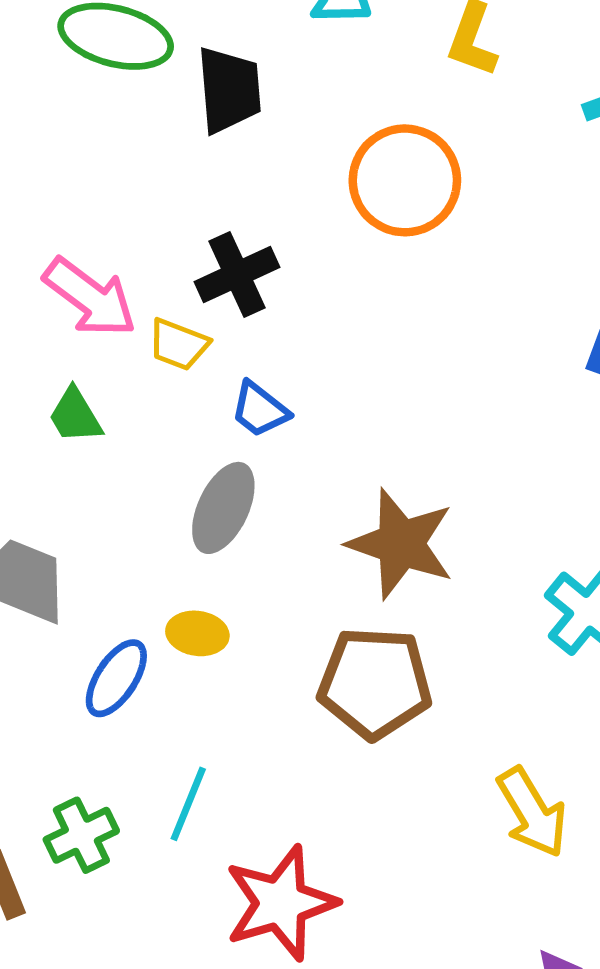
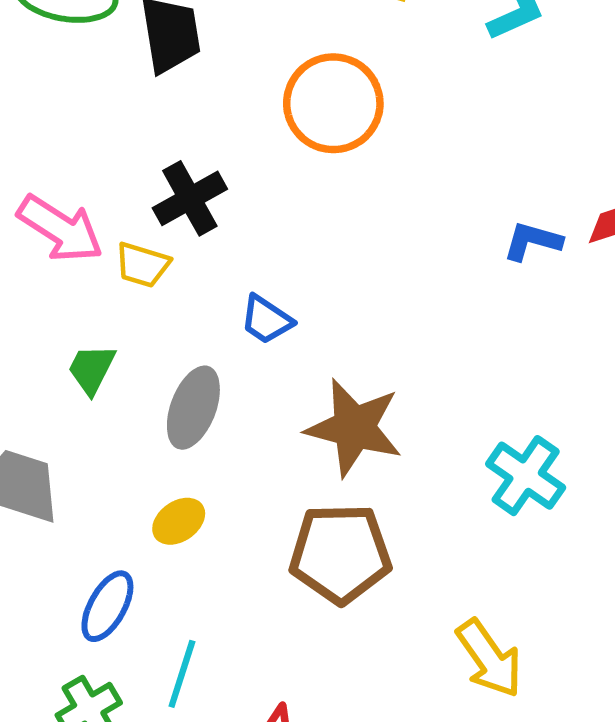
blue trapezoid: (260, 409) -> (266, 320), moved
green trapezoid: (75, 416) -> (92, 369), moved, turned 62
yellow ellipse: (197, 633) -> (179, 521), turned -39
blue ellipse: (116, 678) -> (107, 606), moved

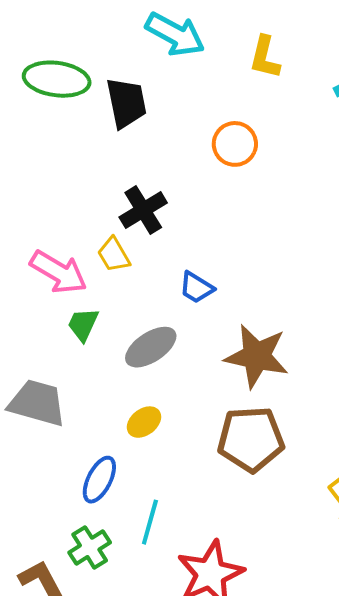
orange circle: (333, 103) -> (235, 144), size x0.7
pink arrow: (60, 229) -> (59, 272), moved
yellow trapezoid: (142, 265) -> (114, 255), turned 45
gray ellipse: (193, 408) -> (151, 347), turned 38

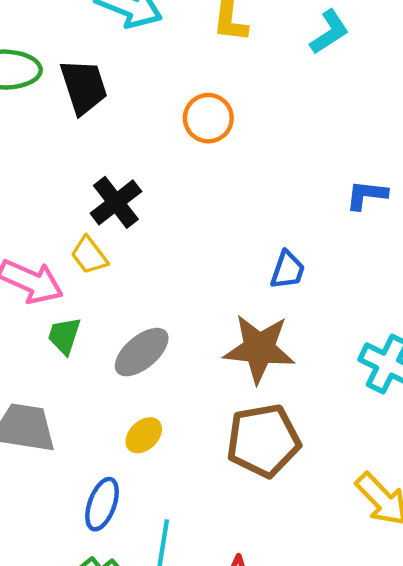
blue trapezoid: (196, 288) -> (288, 270), moved, turned -96

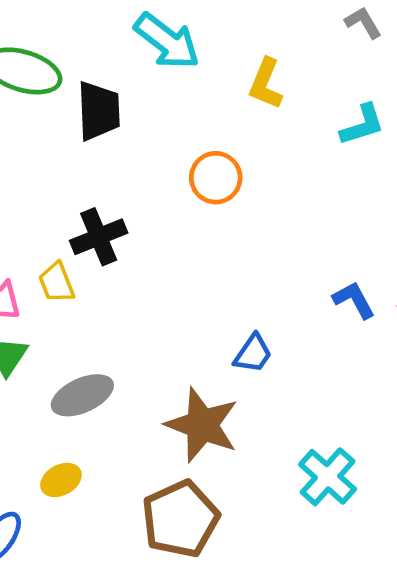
blue L-shape: (367, 195) -> (354, 300), turned 39
brown pentagon: (263, 441) -> (180, 519), turned -30

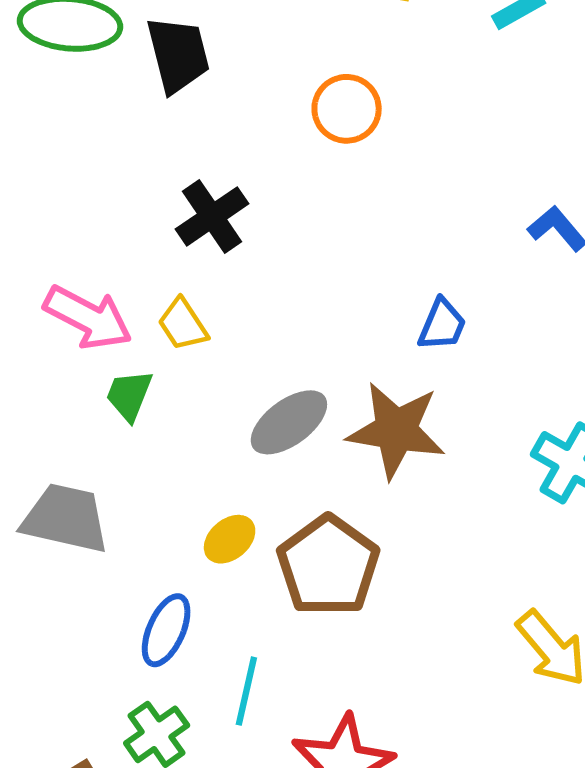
yellow trapezoid: (57, 283) -> (183, 324), moved
gray ellipse: (82, 395) -> (289, 422), moved
brown pentagon: (180, 519) -> (328, 566), moved

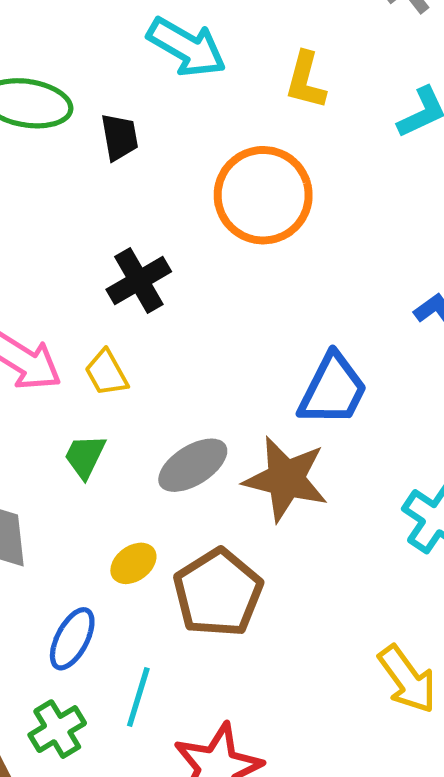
black trapezoid: (178, 55) -> (120, 137), size x0.7
orange circle: (347, 109) -> (263, 195), size x1.6
blue trapezoid: (442, 325) -> (333, 390), size x1.6
green trapezoid: (129, 395) -> (85, 456), moved

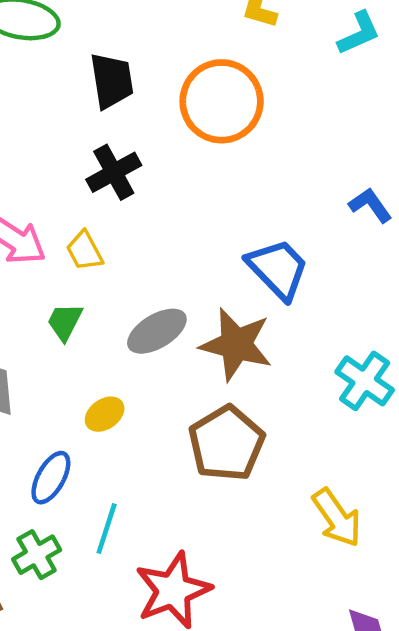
black trapezoid: (120, 137) -> (112, 81), moved, size x1.4
blue trapezoid: (333, 390) -> (278, 269), turned -72
brown pentagon: (218, 593) -> (226, 443), moved

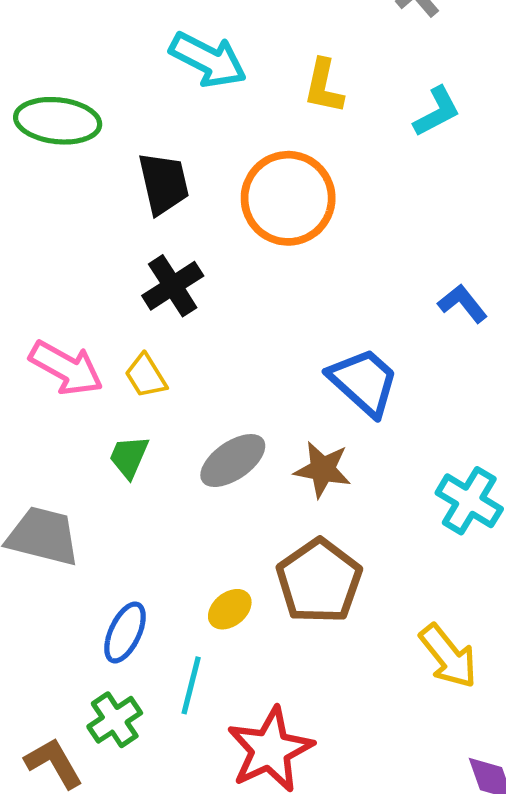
brown star: (236, 344) -> (323, 470), size x0.7
yellow ellipse: (105, 414) -> (230, 609), moved

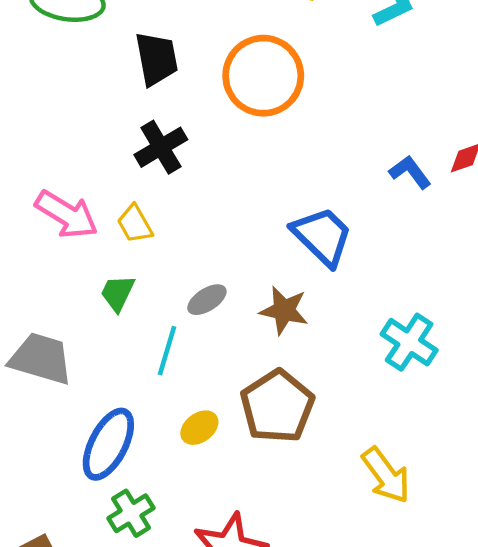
gray ellipse: (233, 461) -> (207, 300), size x0.7
blue ellipse: (125, 632) -> (108, 444), size x1.4
cyan line: (191, 685) -> (167, 351), moved
green cross: (115, 720) -> (131, 513), moved

